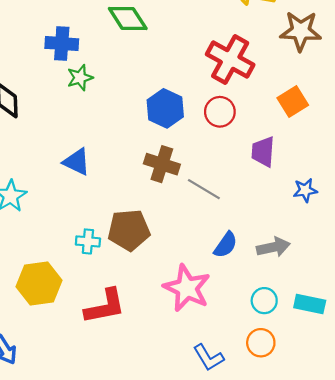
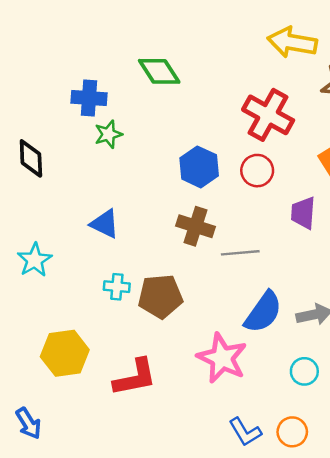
gray line: (204, 189) -> (240, 253), turned -36
cyan cross: (88, 241) -> (117, 287), moved
blue semicircle: (226, 245) -> (263, 312), size x1.5
orange circle: (261, 343) -> (292, 432), moved

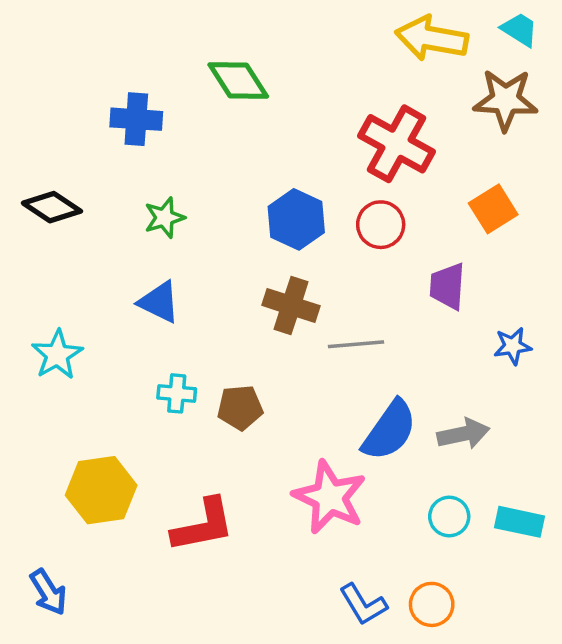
green star: (108, 134) -> (164, 218), moved
black diamond: (31, 158) -> (52, 207), turned -54
brown pentagon: (160, 296) -> (240, 408), size x0.7

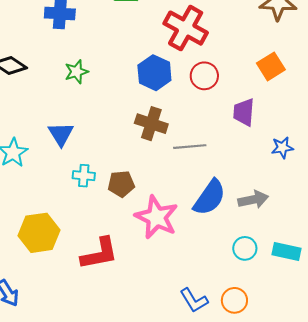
red cross: (396, 144) -> (186, 28), moved
blue triangle: (159, 302) -> (61, 134), moved, turned 32
pink star: (330, 497) -> (157, 217), moved

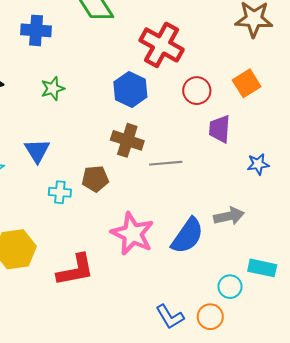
red circle: (204, 76) -> (197, 91), moved
brown pentagon: (121, 184) -> (95, 179), moved
blue semicircle: (210, 197) -> (187, 236), moved
cyan circle: (245, 248) -> (230, 287), moved

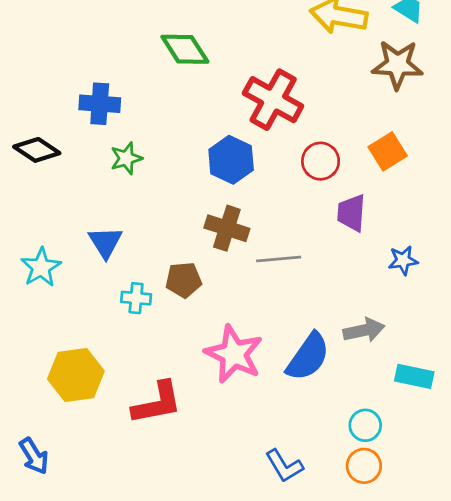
blue cross: (36, 30) -> (100, 104), moved
cyan rectangle: (262, 268) -> (414, 376), moved
orange circle: (210, 317) -> (364, 466), moved

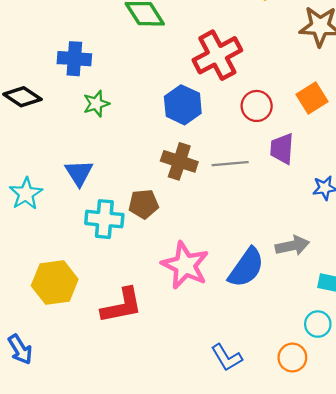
red cross: (273, 100) -> (217, 55), turned 33
gray line: (279, 259) -> (230, 164), moved
cyan cross: (136, 298) -> (104, 219), size x1.5
cyan circle: (365, 425) -> (318, 324), moved

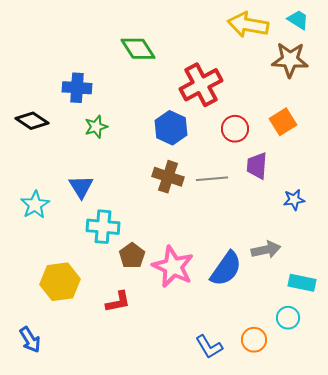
brown pentagon: (144, 204) -> (132, 256), moved, turned -30
red L-shape: (122, 306) -> (118, 302), size x0.7
orange circle: (292, 358) -> (254, 340), moved

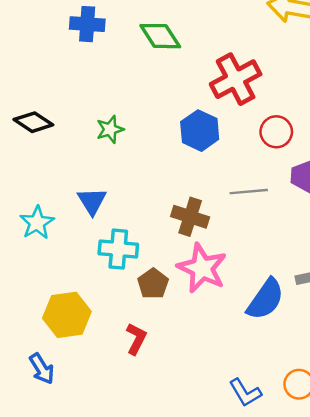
blue cross: (77, 88) -> (87, 24), moved
brown cross: (168, 177) -> (190, 217), moved
pink star: (173, 267) -> (202, 268), moved
red L-shape: (118, 302) -> (136, 339), turned -52
blue arrow: (30, 340) -> (42, 369), moved

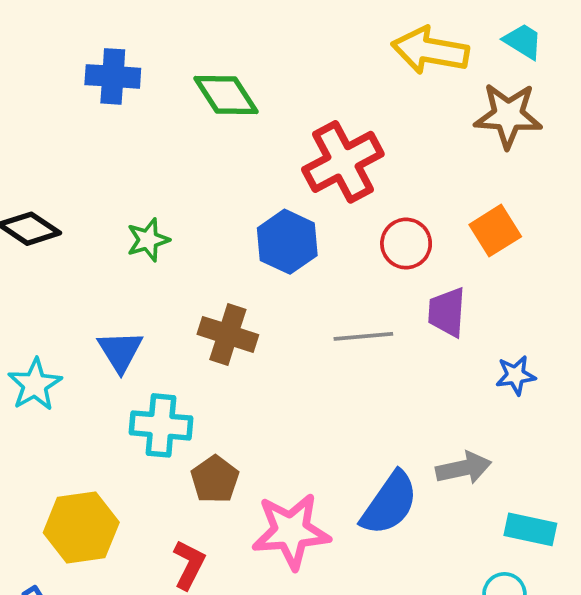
brown cross: (190, 217) -> (228, 334), moved
pink star: (202, 268) -> (291, 531), moved, turned -30

